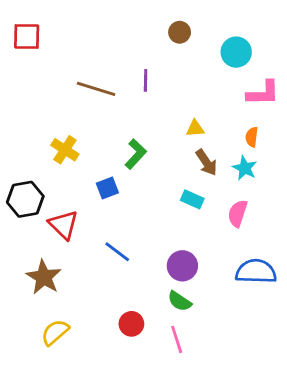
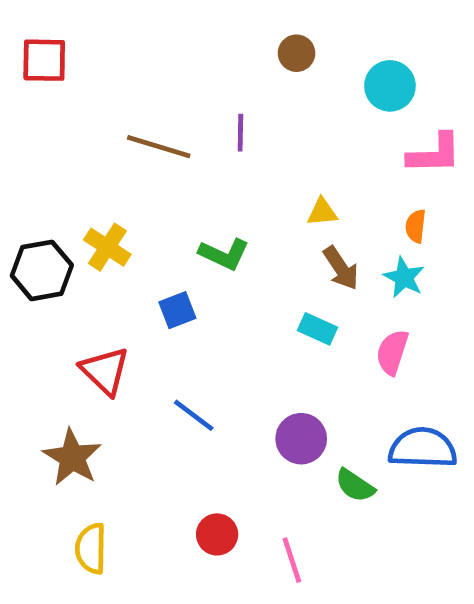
green L-shape: (136, 154) -> (224, 254), turned 72
black hexagon: (25, 199) -> (42, 270), moved
green semicircle: (180, 301) -> (355, 485), moved
yellow semicircle: (55, 332) -> (91, 548), turned -48

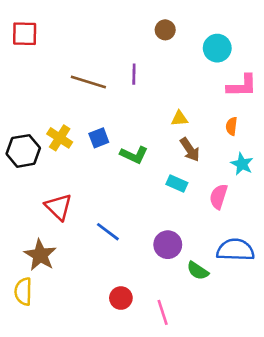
green L-shape: (224, 254) -> (134, 155), moved
cyan star: (404, 277) -> (242, 164), moved
blue square: (177, 310) -> (99, 138), moved
yellow semicircle: (91, 548) -> (23, 292), moved

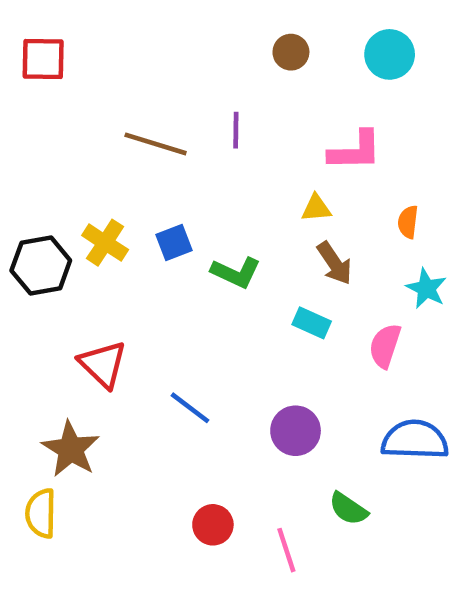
cyan circle: (217, 48) -> (390, 54), moved
pink L-shape: (242, 86) -> (355, 151), moved
green semicircle: (198, 271) -> (348, 509), moved

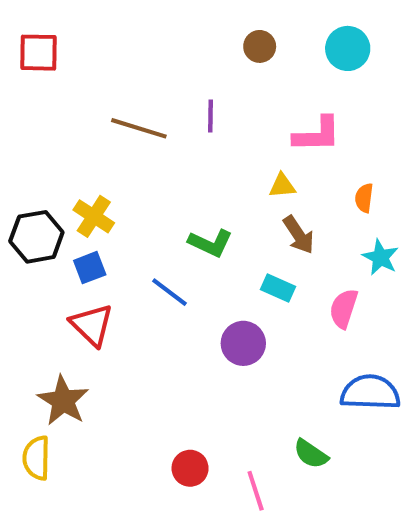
blue square: (174, 243) -> (90, 268), moved
blue line: (190, 408) -> (170, 292), moved
purple circle: (296, 431) -> (243, 343), moved

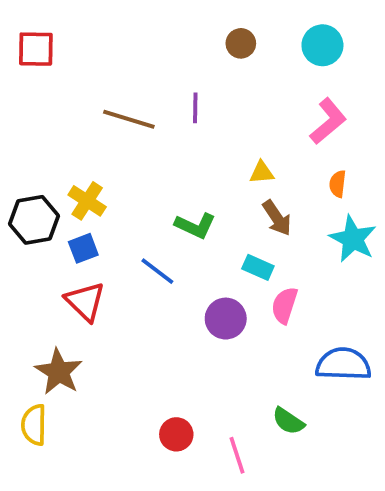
pink L-shape: (317, 134) -> (328, 121), moved, turned -39
cyan star: (380, 257) -> (353, 239), size x1.4
pink semicircle: (344, 309) -> (284, 305), moved

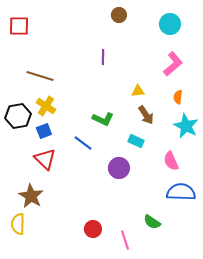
brown circle: (241, 43) -> (119, 15), moved
brown line: (129, 119) -> (40, 76), moved
pink semicircle: (284, 305) -> (171, 161), moved, turned -42

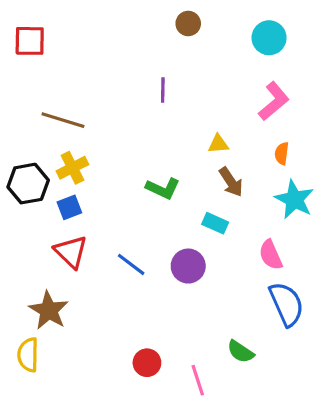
yellow cross: (46, 106) -> (72, 168), turned 30
blue line: (83, 143) -> (131, 264), moved
blue semicircle: (181, 192) -> (286, 304), turned 64

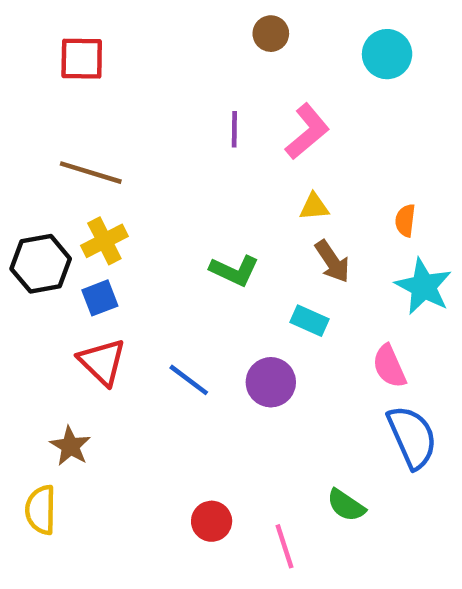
red square: (30, 41) -> (82, 59), moved
pink L-shape: (274, 101) -> (307, 132), moved
brown star: (49, 310) -> (70, 446), size x0.7

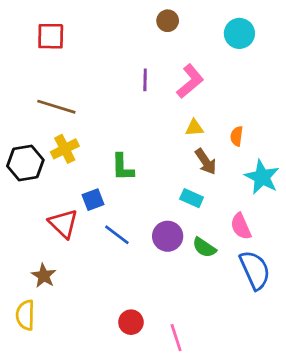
orange semicircle: (405, 220) -> (237, 136), moved
green L-shape: (234, 271) -> (123, 167), moved, turned 64
blue square: (100, 298) -> (93, 200), moved
green semicircle: (346, 505) -> (204, 247), moved

